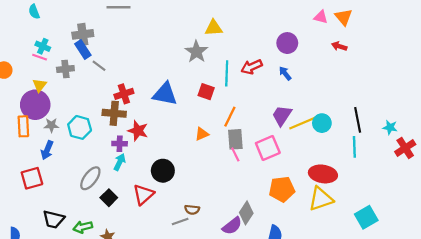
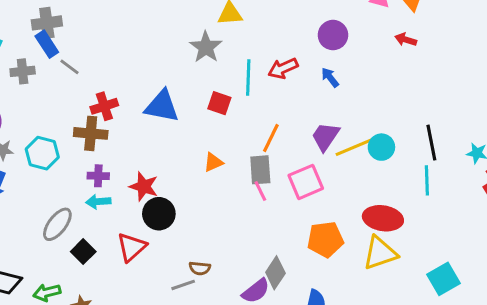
orange line: (230, 117) -> (271, 138), moved
red star: (138, 131) -> (144, 186), moved
cyan arrow: (120, 162) -> (98, 202), turned -119

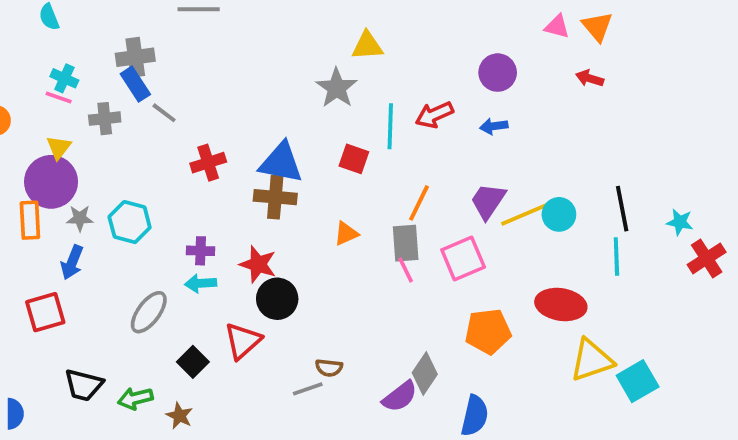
blue arrow: (330, 77) -> (494, 126), turned -60
brown cross: (91, 133) -> (275, 197), moved
black square: (83, 252) -> (193, 362), moved
yellow triangle: (380, 253) -> (592, 360), moved

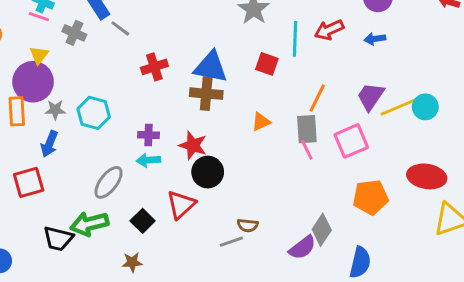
gray cross: (105, 119) -> (74, 33), turned 30
green arrow: (135, 398) -> (89, 224), moved, size x1.4
brown star: (179, 416) -> (132, 262), turned -30

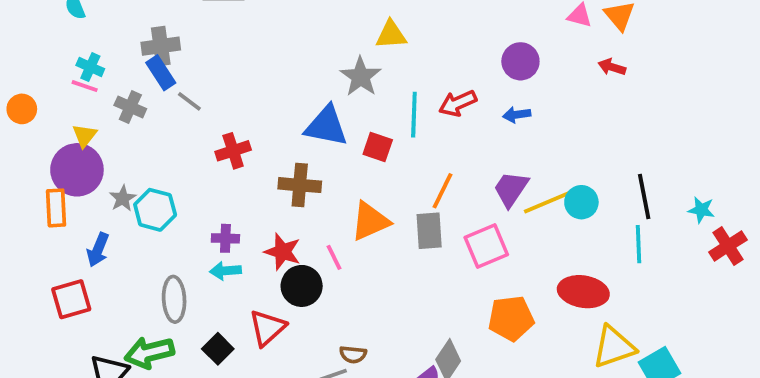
blue triangle: (211, 67) -> (326, 126), moved
gray star: (55, 110) -> (123, 198), moved, turned -30
orange triangle: (261, 122) -> (370, 221), size x1.6
pink line: (307, 150) -> (334, 257), moved
gray ellipse: (109, 182) -> (174, 299), turned -40

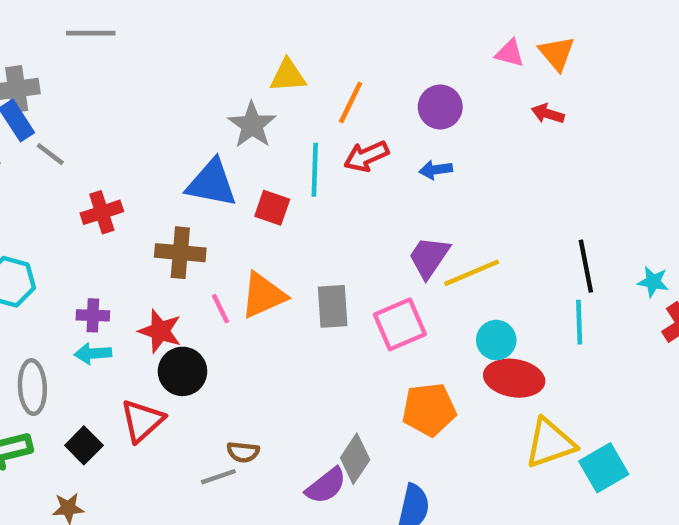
orange line: (442, 191) -> (351, 103), moved
cyan circle: (581, 202) -> (496, 340), moved
pink line: (334, 257) -> (221, 309), moved

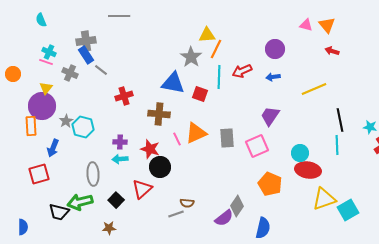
orange line: (351, 103) -> (216, 49), moved
red arrow: (548, 114) -> (332, 51), moved
yellow line: (472, 273) -> (314, 89), moved
orange pentagon: (429, 409) -> (270, 184), turned 30

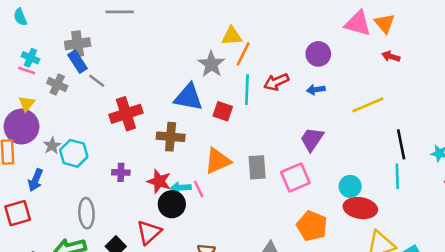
pink triangle: (306, 25) -> (358, 23), size x1.6
red cross: (124, 96) -> (126, 114), size x1.4
pink line: (177, 139) -> (199, 189), moved
cyan arrow: (120, 159) -> (181, 188), moved

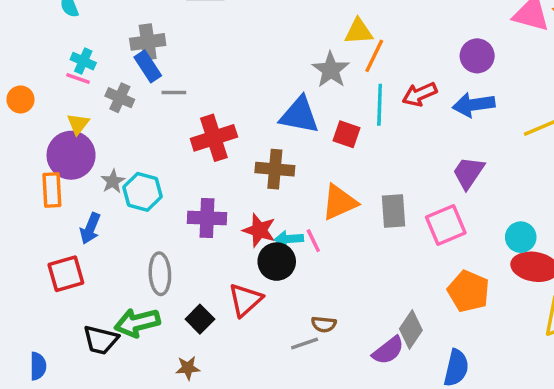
gray line: (97, 81) -> (174, 92), turned -36
blue arrow: (316, 90) -> (474, 105), size x1.6
purple cross: (121, 172) -> (207, 218), size x1.5

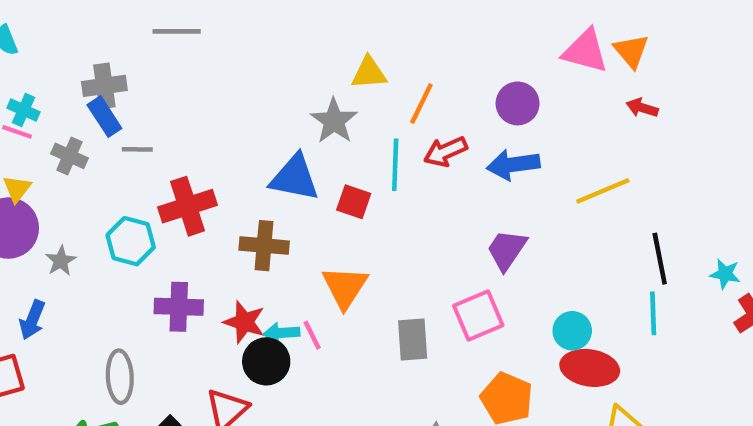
orange line: (374, 56) -> (421, 103), moved
cyan hexagon: (142, 192) -> (131, 241), moved
orange triangle: (339, 202) -> (345, 287), turned -33
gray rectangle: (393, 211) -> (413, 340), moved

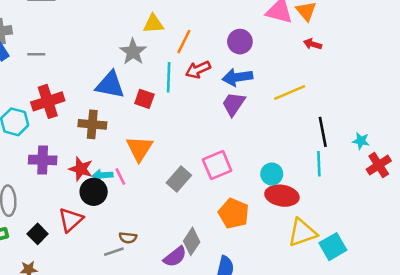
gray line: (137, 149) -> (36, 54), moved
purple trapezoid: (507, 250) -> (234, 104), moved
gray rectangle: (413, 340) -> (179, 179), turned 45

